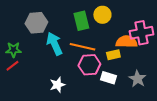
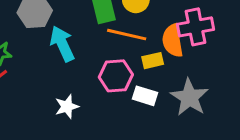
orange semicircle: (126, 42) -> (173, 41), turned -100
orange line: (82, 47) -> (127, 35), moved
gray star: (137, 79) -> (189, 97), size x1.4

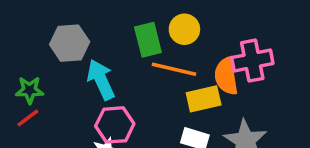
yellow rectangle: (153, 61) -> (204, 99), size x1.4
pink hexagon: (116, 76) -> (115, 125), moved

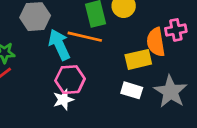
pink cross: (252, 61) -> (176, 30), size x0.7
orange line: (174, 69) -> (85, 37), moved

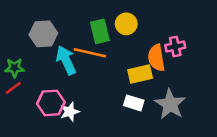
pink hexagon: (70, 80) -> (51, 103), moved

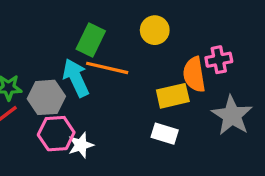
green rectangle: (100, 31) -> (91, 40), moved, turned 40
gray hexagon: (43, 34) -> (46, 97), moved
gray star: (170, 104) -> (232, 116), moved

